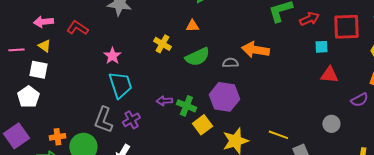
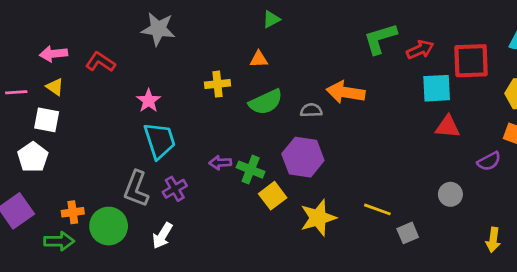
yellow cross: (162, 44) -> (217, 84), turned -36
cyan square: (321, 47) -> (437, 88), size x1.6

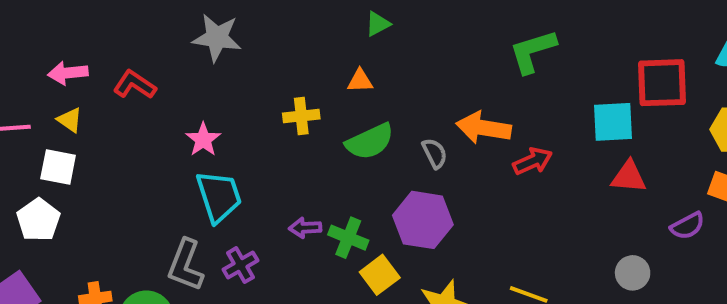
red arrow: (420, 50) -> (533, 161), moved
gray semicircle: (311, 110) -> (435, 153), turned 65

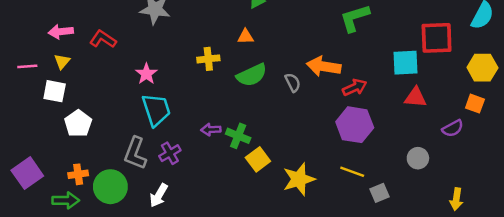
yellow triangle: (70, 120) -> (62, 61), turned 35
white pentagon: (38, 220) -> (78, 123), moved
purple hexagon: (423, 220) -> (355, 125), moved

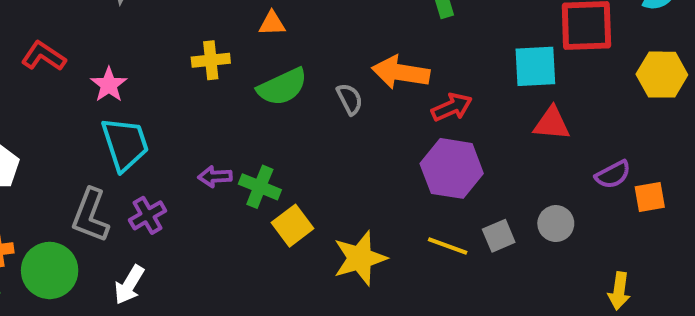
red L-shape: (103, 39) -> (43, 56), moved
orange square: (475, 104) -> (650, 197), moved, turned -30
gray square: (379, 193) -> (499, 236), moved

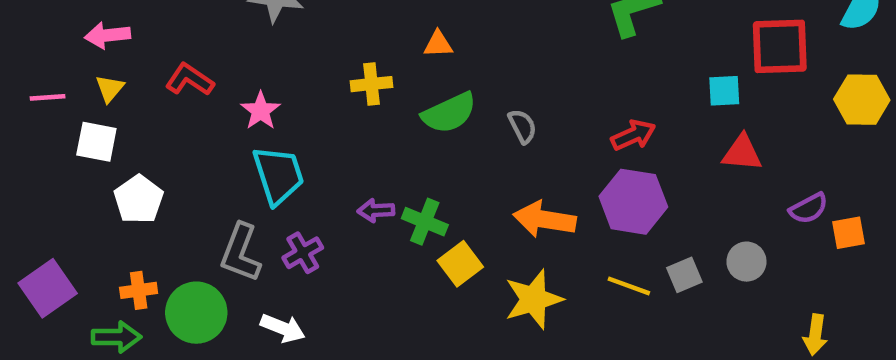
cyan square: (535, 66) -> (724, 91), size x0.7
orange arrow: (401, 72) -> (545, 219), moved
white arrow: (129, 285) -> (283, 328), turned -99

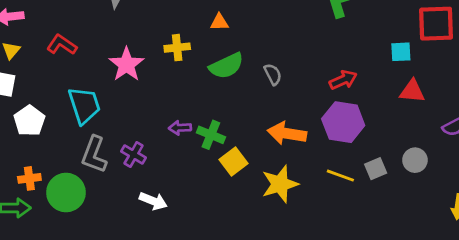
pink star: (261, 111) -> (126, 64), moved, size x1.4
cyan trapezoid: (278, 175) -> (84, 105), moved
purple cross: (303, 253) -> (134, 155), turned -30
white arrow: (283, 328) -> (153, 201), moved

